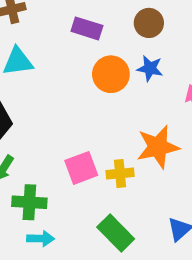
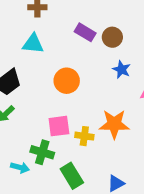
brown circle: (149, 23) -> (112, 37), moved
orange circle: (111, 74) -> (67, 81), moved
green cross: (29, 202) -> (42, 152), moved

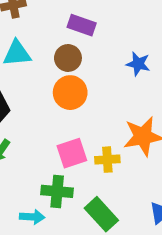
brown circle: (112, 37) -> (68, 58), moved

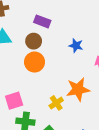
pink square: (72, 153) -> (14, 101), moved
yellow cross: (107, 160) -> (56, 103), turned -32

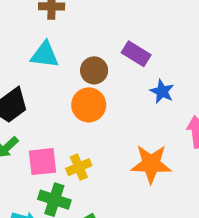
purple rectangle: (42, 21) -> (136, 54), moved
yellow cross: (56, 103) -> (79, 167), moved

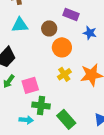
orange circle: (89, 105) -> (62, 47), moved
yellow cross: (79, 167) -> (64, 74), moved

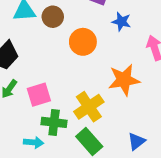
brown circle: (49, 28) -> (53, 17), moved
yellow cross: (64, 74) -> (89, 107), moved, size x1.5

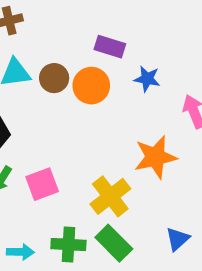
orange circle: (83, 42) -> (91, 86), moved
green cross: (54, 122) -> (68, 244), moved
cyan arrow: (34, 142) -> (20, 252), moved

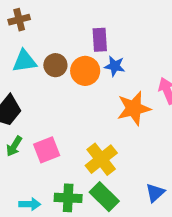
purple rectangle: (110, 47) -> (100, 40), turned 70
blue star: (147, 79) -> (115, 66), moved
orange star: (155, 157) -> (134, 108), moved

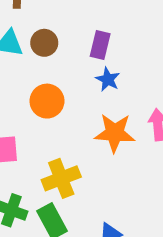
brown circle: (55, 65) -> (44, 43), moved
orange circle: (85, 71) -> (47, 101), moved

